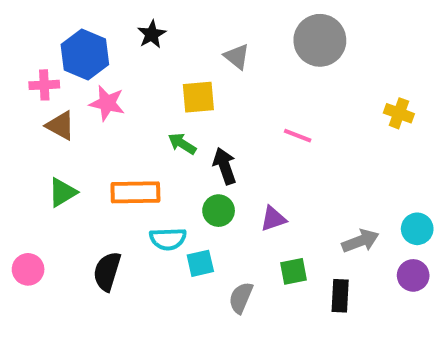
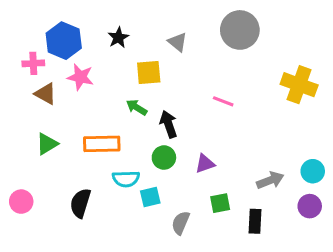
black star: (152, 34) -> (118, 38), moved
yellow cross: (399, 113) -> (299, 85), size x1.6

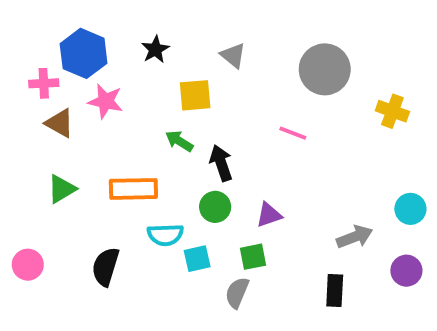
gray circle: (240, 30) -> (325, 69), moved
yellow cross: (299, 85) -> (392, 111), size x0.7
cyan circle: (313, 171) -> (410, 209), moved
green square: (220, 203) -> (253, 257), moved

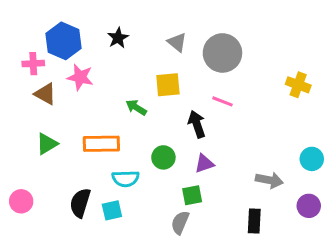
gray circle: (325, 69) -> (222, 53), moved
yellow square: (195, 95) -> (168, 85), moved
black arrow: (221, 163) -> (197, 124), moved
gray arrow: (355, 237) -> (269, 180), turned 32
cyan square: (197, 259) -> (112, 210), moved

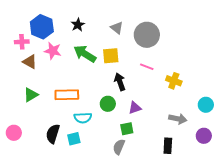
yellow cross: (298, 85) -> (174, 81), moved
green arrow: (136, 107) -> (85, 54), moved, size x1.6
black arrow: (197, 124) -> (120, 82), moved

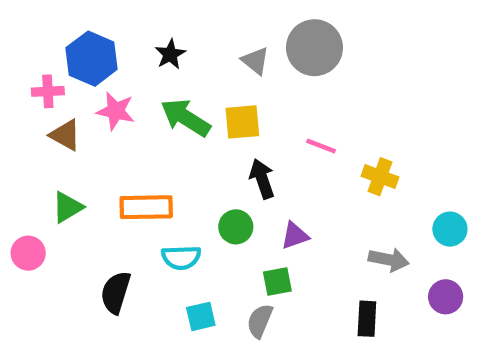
gray circle: (147, 35) -> (314, 48), moved
pink circle: (14, 133) -> (28, 253), moved
cyan square: (74, 139) -> (201, 316), moved

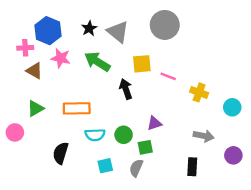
gray triangle: (255, 61) -> (118, 32), moved, size x1.5
yellow square: (242, 122) -> (142, 64), moved
black arrow: (262, 179) -> (126, 89), moved
green circle: (236, 227) -> (124, 135), moved
cyan circle: (450, 229) -> (232, 107), moved

